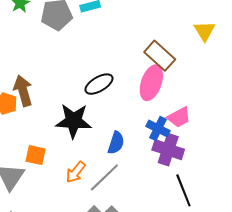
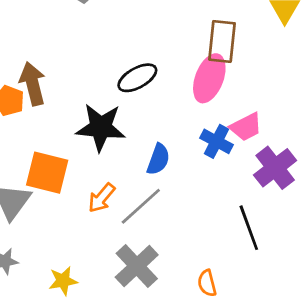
brown rectangle: (160, 56) -> (222, 41), turned 52
purple cross: (168, 150) -> (275, 168), moved, turned 32
orange square: (36, 155) -> (47, 173), size x1.5

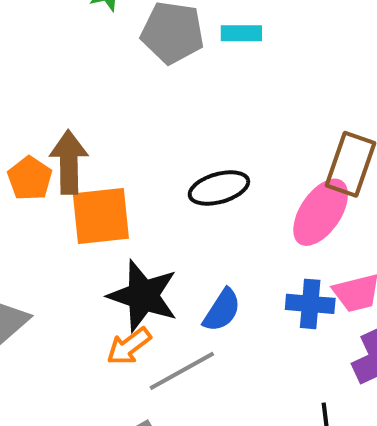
black star: (101, 127) -> (143, 296), moved
blue cross: (217, 141) -> (310, 304), turned -36
orange square: (47, 173) -> (101, 216), moved, turned -33

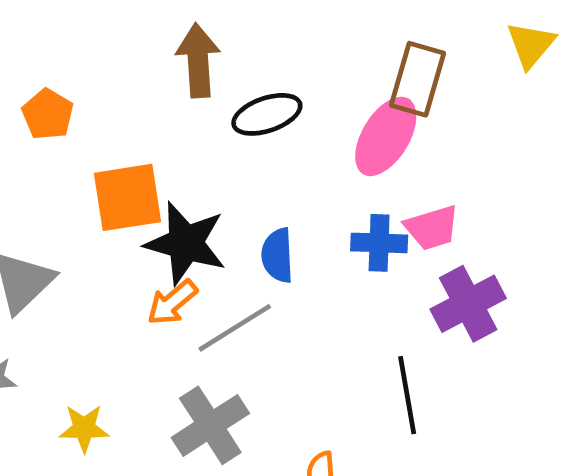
brown arrow: (69, 162) -> (198, 60), moved
orange square: (101, 216) -> (127, 197), moved
blue semicircle: (222, 310) -> (277, 255), turned 147

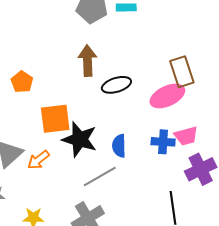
brown rectangle: (418, 79) -> (182, 72), turned -36
pink ellipse: (386, 136) -> (167, 96), turned 32
orange arrow: (172, 302) -> (38, 160), moved

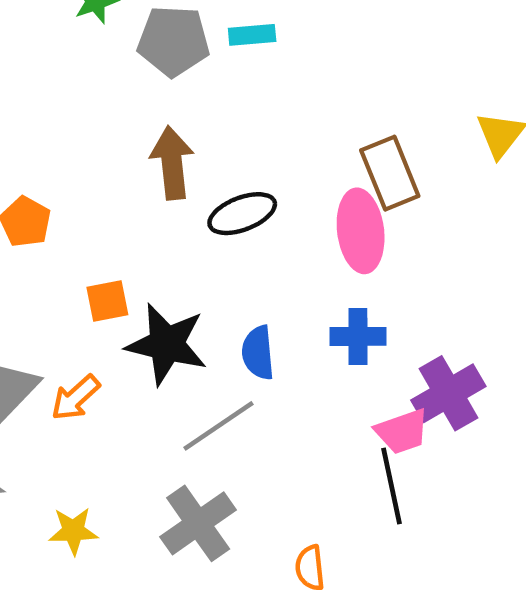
pink ellipse: (167, 96) -> (361, 231), turned -68
orange square: (55, 119) -> (107, 301), size x0.6
pink trapezoid: (186, 136) -> (402, 431), moved

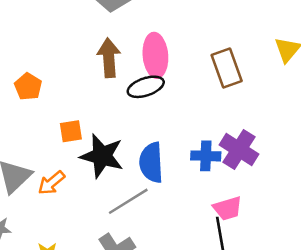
pink ellipse: (361, 231) -> (155, 55), moved
blue semicircle: (258, 353) -> (151, 162), size x1.4
purple cross: (448, 393) -> (239, 150), moved, turned -30

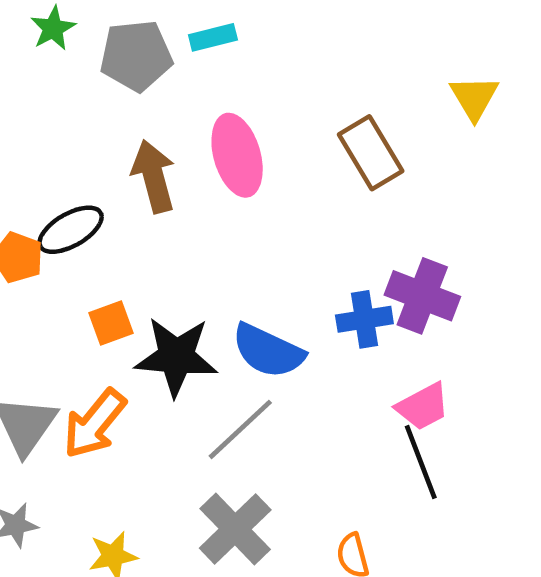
black ellipse: (146, 87) -> (71, 230), moved
blue semicircle: (151, 162) -> (268, 351), turned -51
orange arrow: (51, 183) -> (94, 424), size x1.4

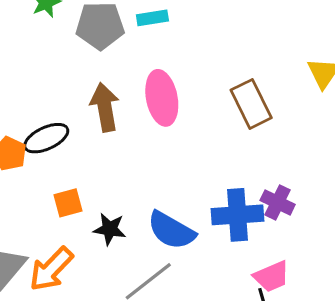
purple cross: (422, 296) -> (278, 202), size x0.7
blue cross: (364, 319) -> (238, 215), size x1.4
black star: (176, 357) -> (110, 229), size x0.6

